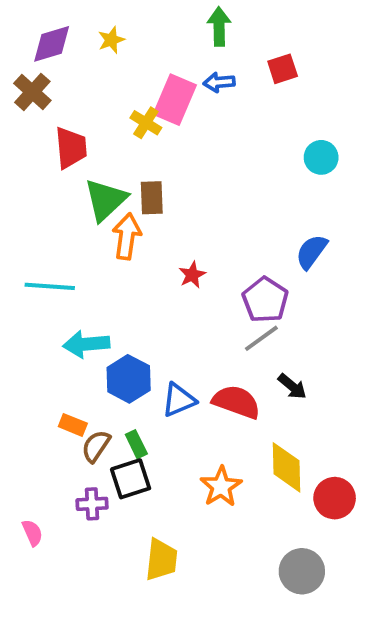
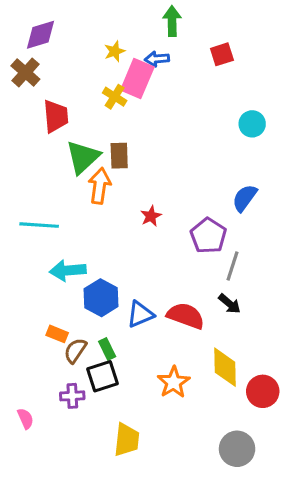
yellow star: (111, 40) -> (115, 51), moved
blue arrow: (219, 82) -> (157, 59), moved
gray line: (261, 338) -> (233, 266), moved, turned -36

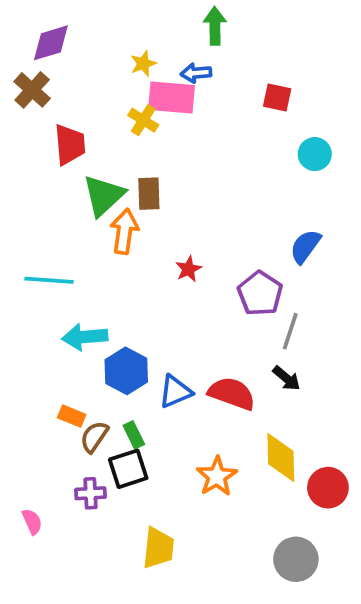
red square: (222, 54) -> (277, 97), moved, turned 30
pink rectangle: (137, 79) -> (172, 97), turned 72

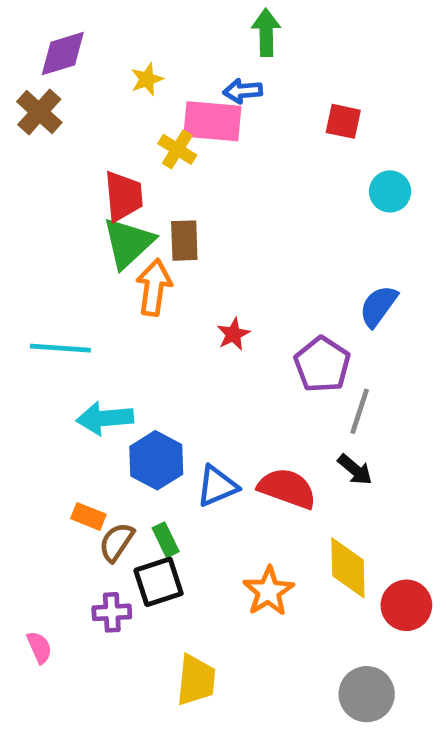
yellow star: (143, 64) -> (147, 79), moved
red trapezoid: (70, 145) -> (124, 196), moved

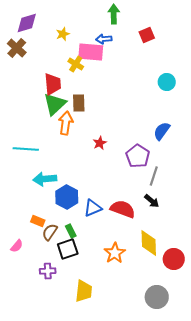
red square: (343, 121) -> (147, 35), moved, turned -35
purple cross: (112, 612) -> (48, 271), moved
pink semicircle: (39, 647) -> (17, 246), moved, turned 64

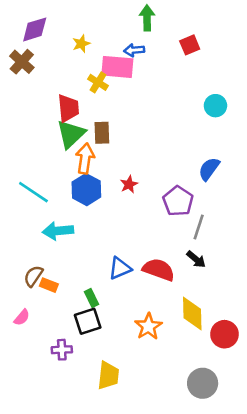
cyan line: (26, 149) -> (33, 192), turned 30
blue hexagon: (67, 197) -> (86, 190), moved
brown semicircle: (50, 232) -> (33, 276), moved

